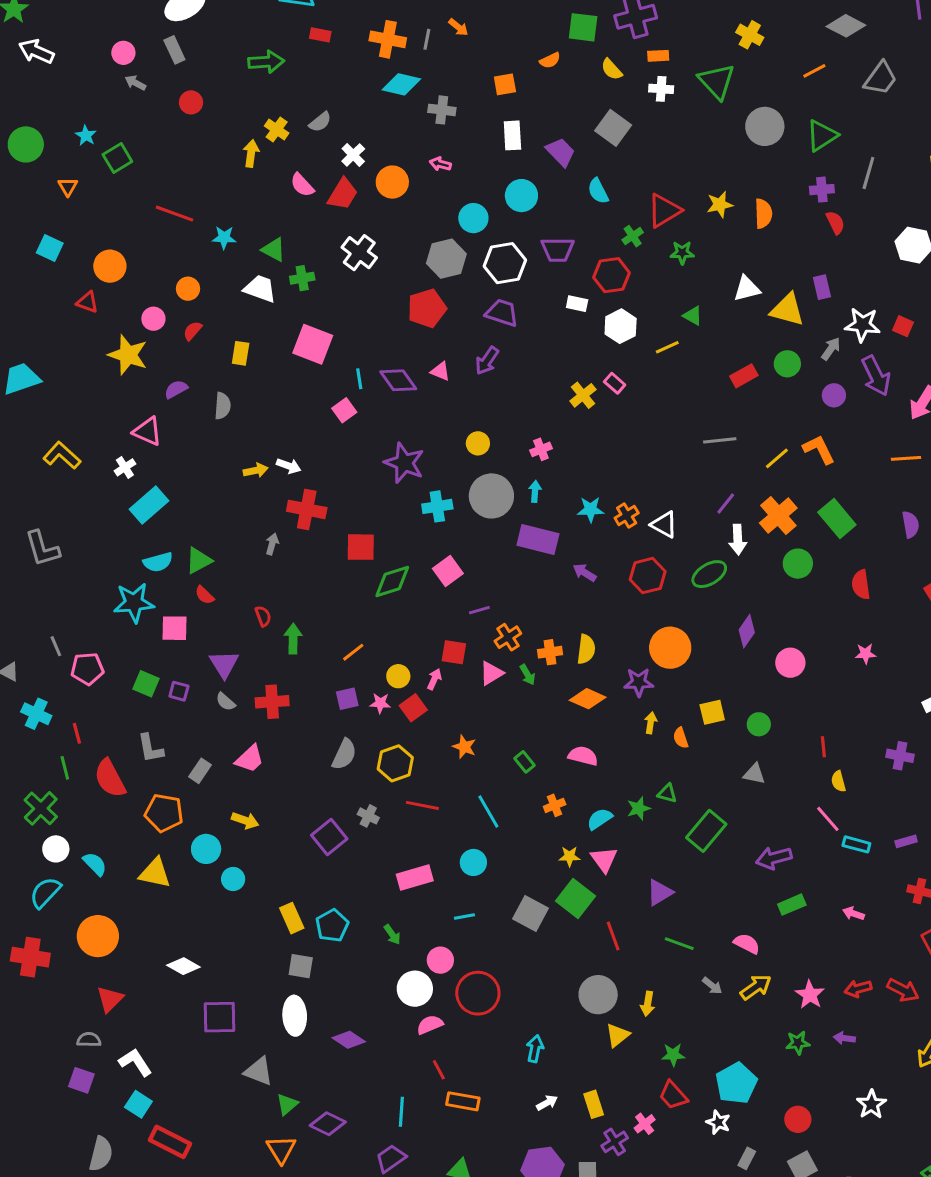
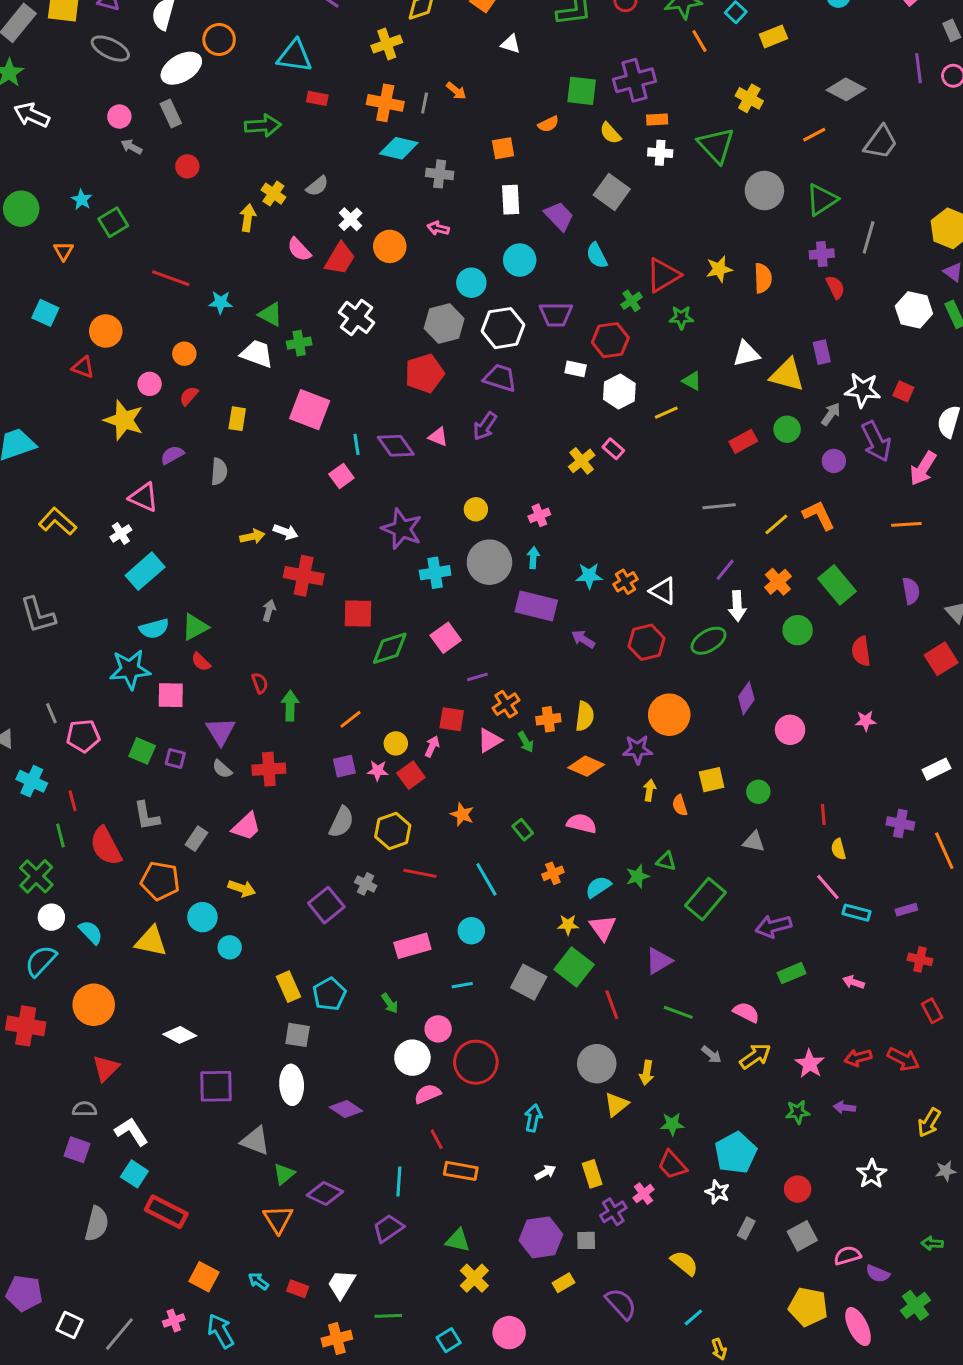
orange cross: (778, 515) -> (778, 582), size x0.7

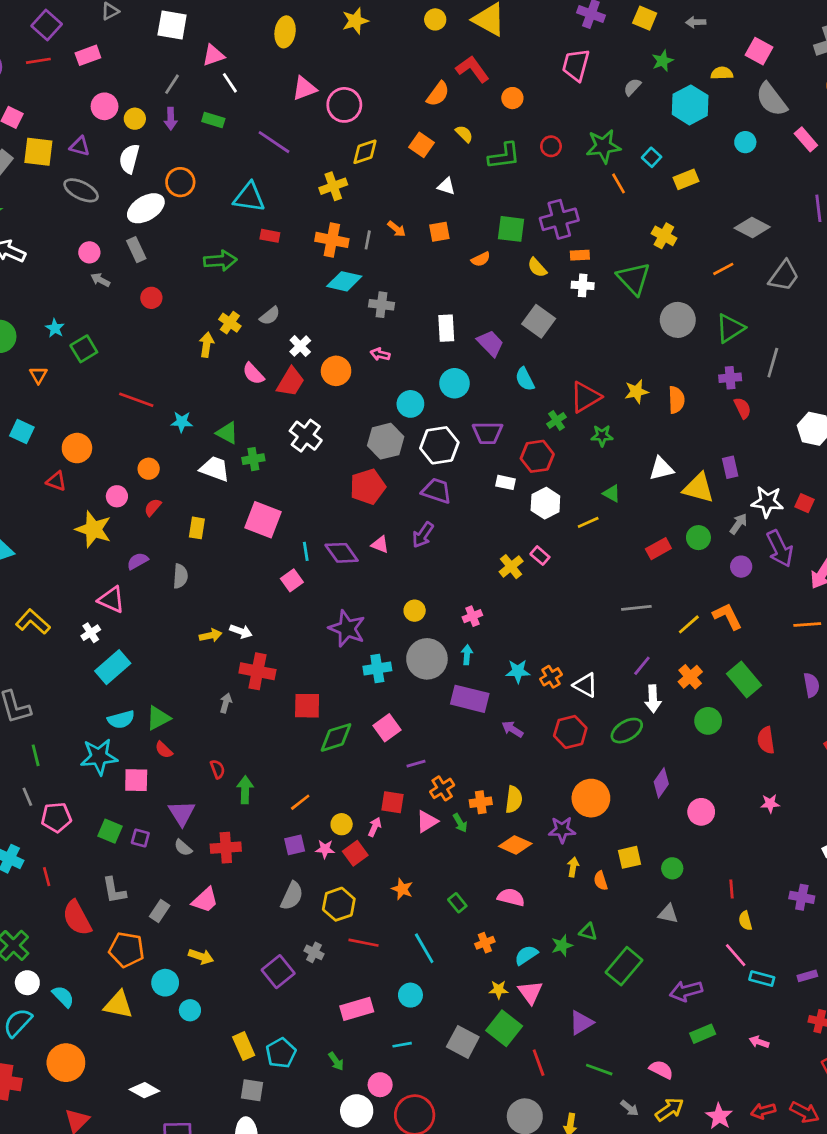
orange square: (503, 148) -> (439, 232), moved
green line: (60, 836) -> (36, 755), moved

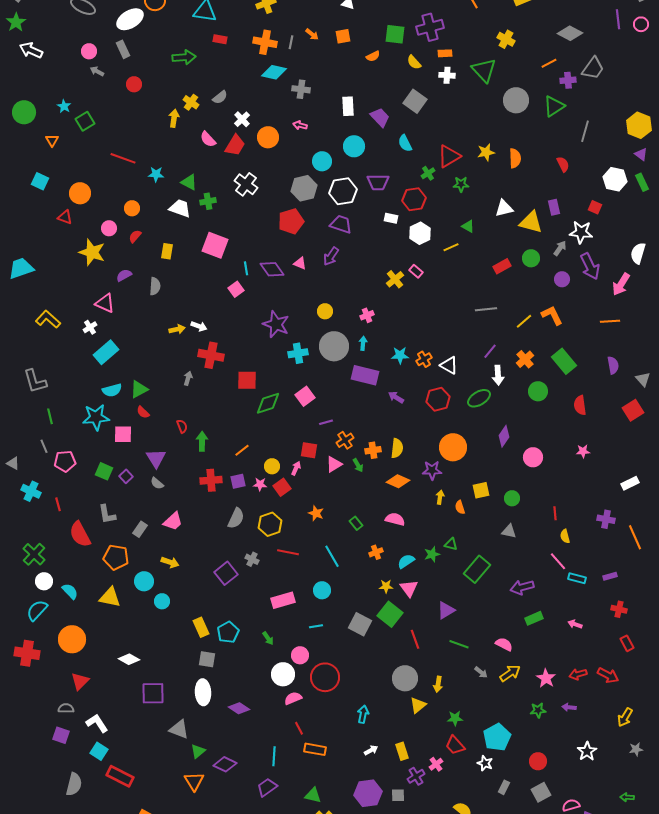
purple cross: (730, 378) -> (568, 80), moved
red square: (805, 503) -> (595, 207), moved
purple square: (140, 838) -> (126, 476), turned 32
red cross: (226, 848) -> (211, 480), moved

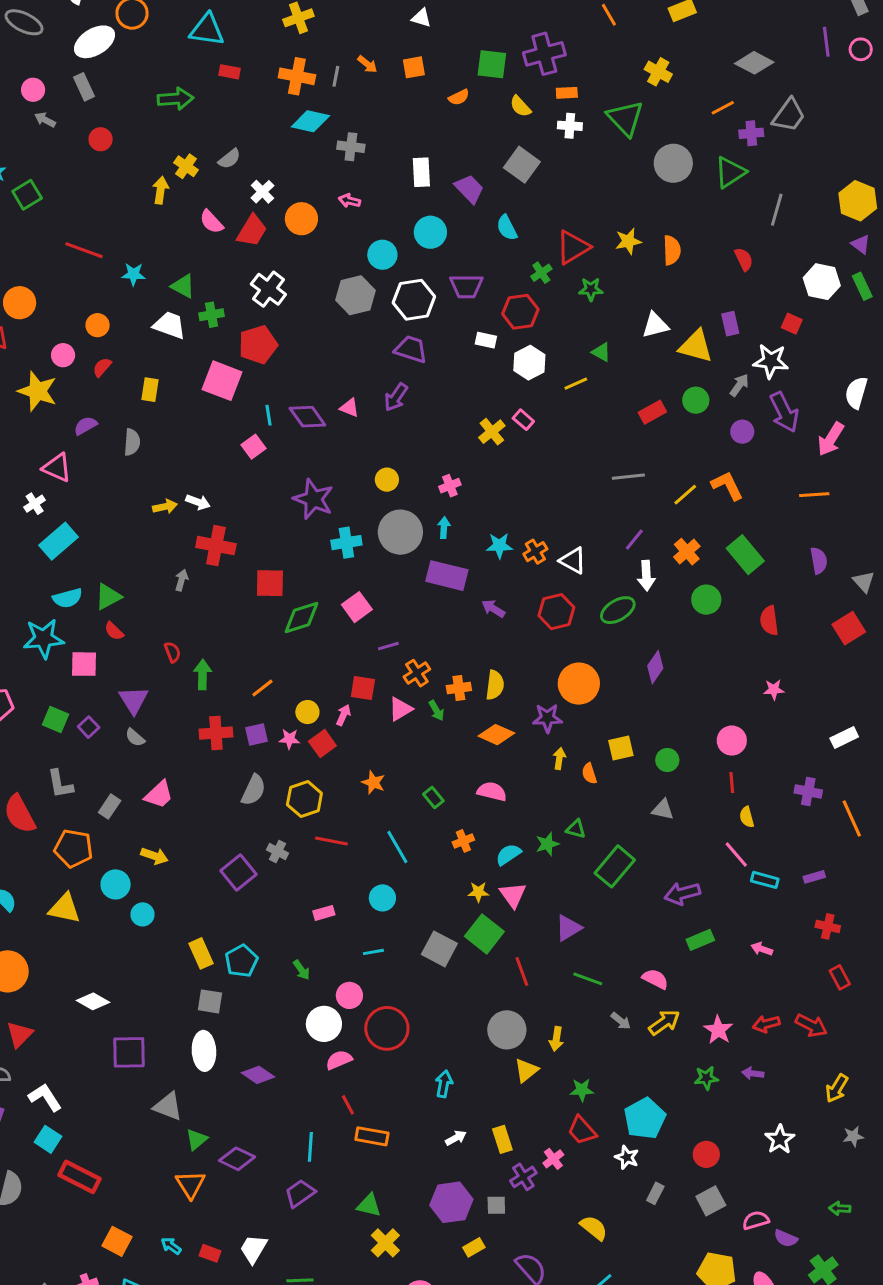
red pentagon: (291, 221) -> (258, 345), moved
pink circle: (533, 457) -> (732, 741), moved
pink rectangle: (283, 600) -> (324, 913), size x0.6

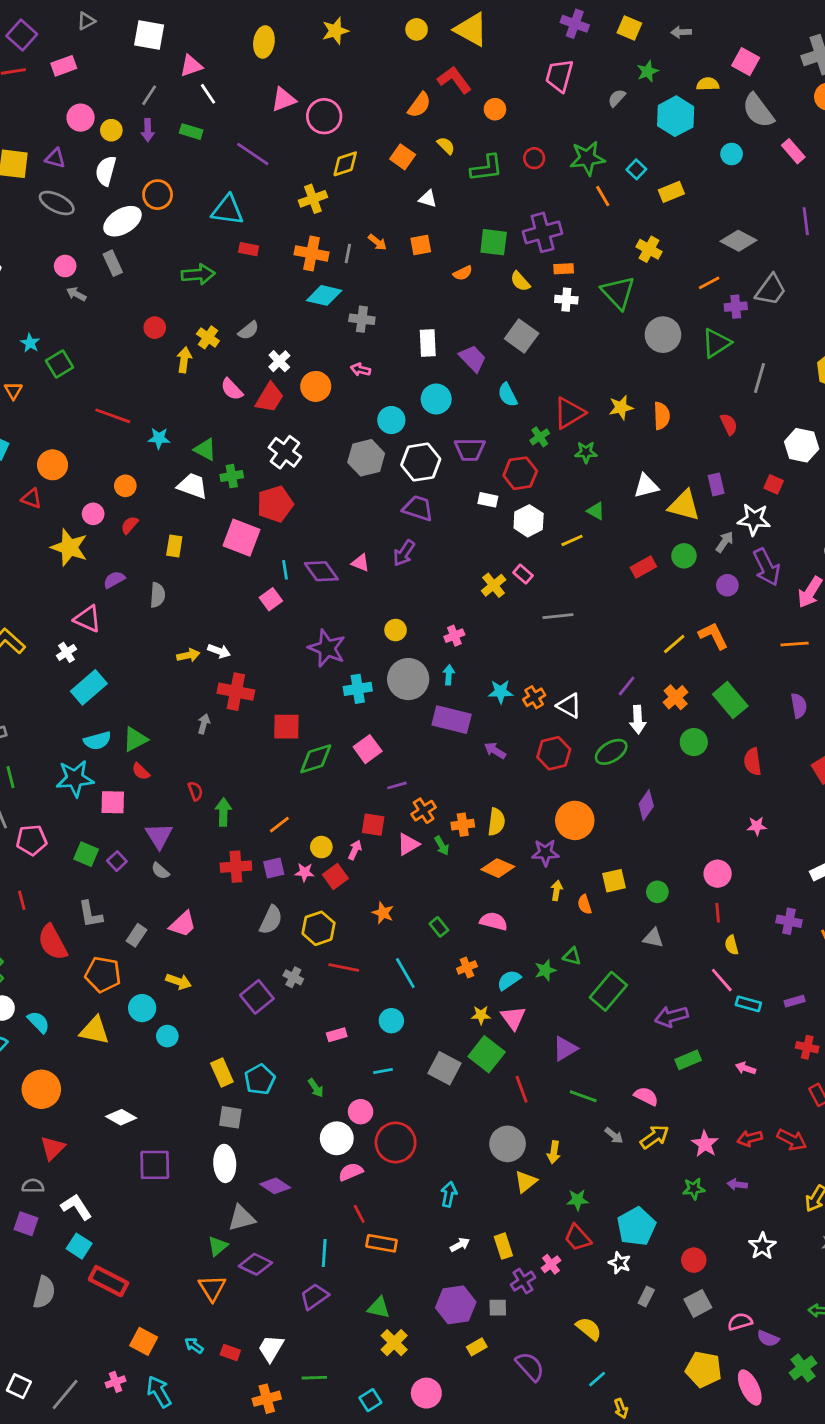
red circle: (101, 139) -> (155, 328), moved
gray line: (628, 477) -> (558, 616), moved
gray triangle: (168, 1106) -> (242, 1218), moved, turned -36

